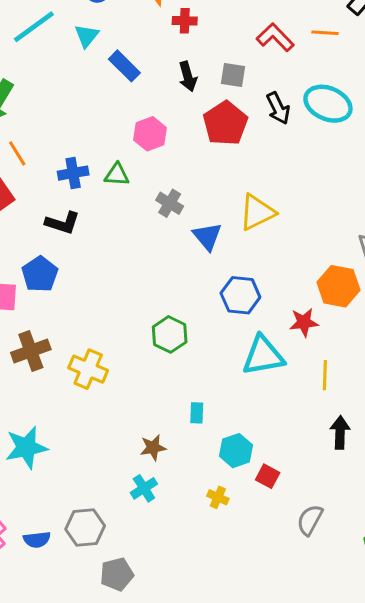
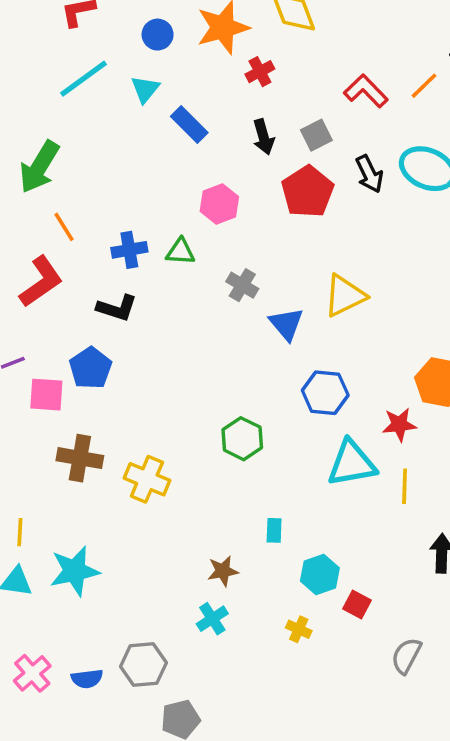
red cross: (185, 21) -> (260, 72), turned -30
orange line: (325, 33) -> (424, 86), turned -48
gray square: (233, 75) -> (316, 135), turned -36
brown cross: (31, 351) -> (80, 458), turned 30
yellow line: (325, 375) -> (405, 486), moved

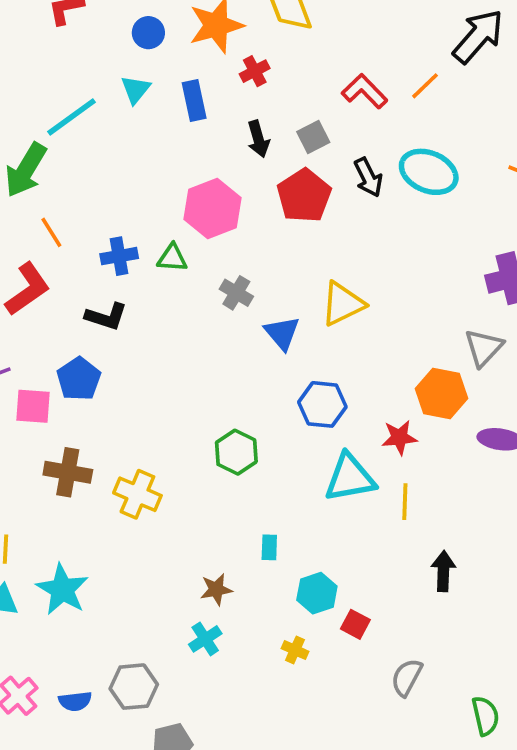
cyan line: (83, 79) -> (71, 117), moved
blue rectangle: (189, 125) -> (194, 100), moved, turned 33
pink hexagon: (219, 204) -> (213, 208), size x1.4
cyan star: (75, 571) -> (62, 589), turned -30

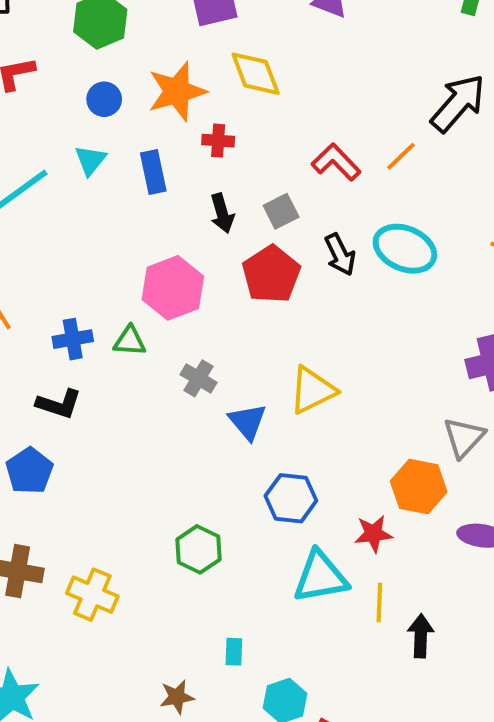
red cross: (255, 71) -> (218, 141), turned 32
black arrow: (443, 571) -> (421, 636), moved

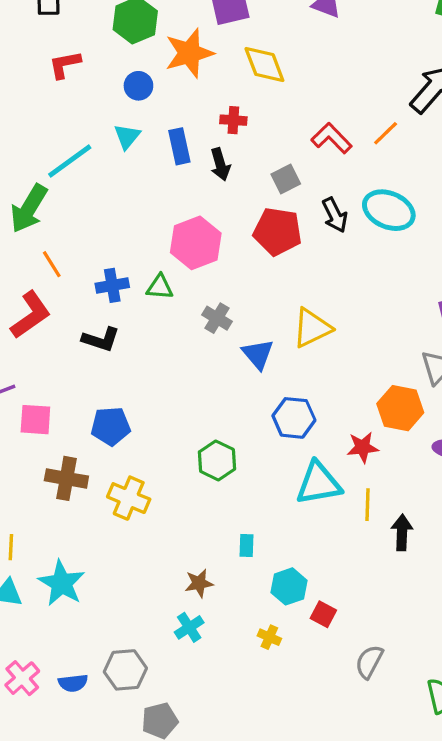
orange star: (177, 91) -> (189, 53), moved
black arrow: (222, 213) -> (220, 164), moved
red pentagon: (271, 274) -> (278, 231), turned -30
blue pentagon: (29, 471) -> (111, 426), moved, turned 30

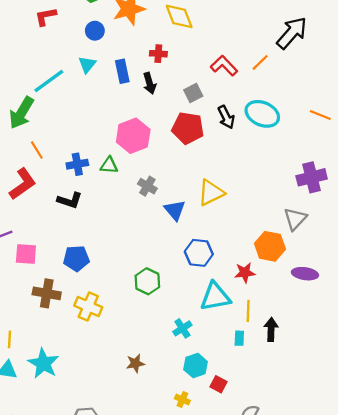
cyan rectangle: (246, 546) -> (239, 338), moved
cyan cross: (189, 627) -> (182, 328), moved

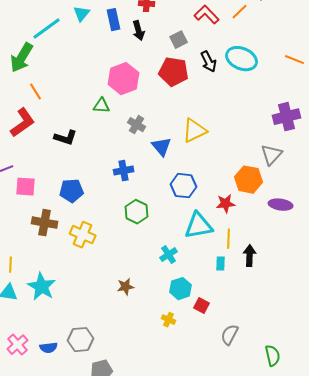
blue cross: (77, 164) -> (124, 171), moved

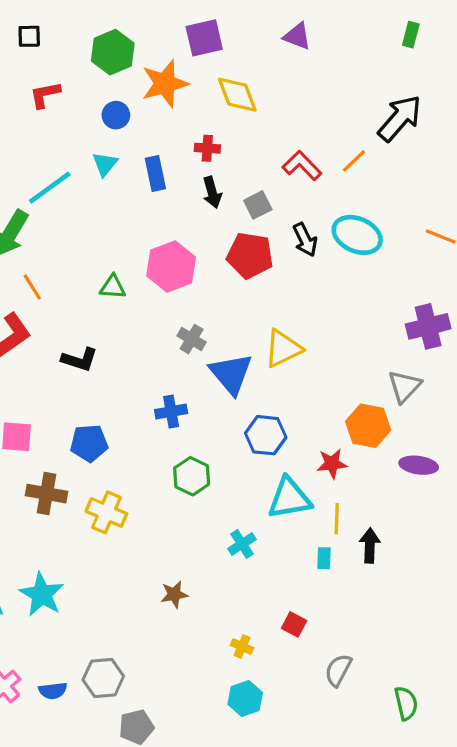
black arrow: (139, 31) -> (212, 192), moved
green triangle: (102, 106) -> (113, 287), moved
blue triangle: (162, 147) -> (231, 374), size x1.4
cyan hexagon: (181, 289) -> (245, 699), moved

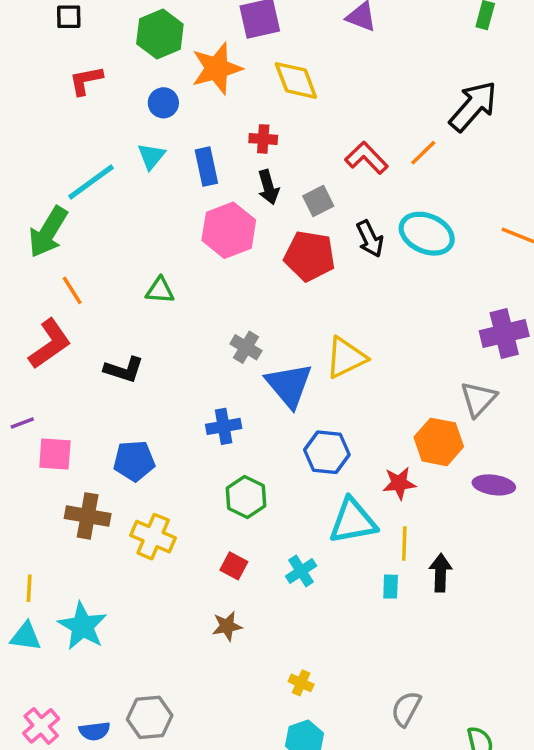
pink hexagon: (171, 266) -> (229, 230), moved
red square: (294, 624) -> (234, 566), moved

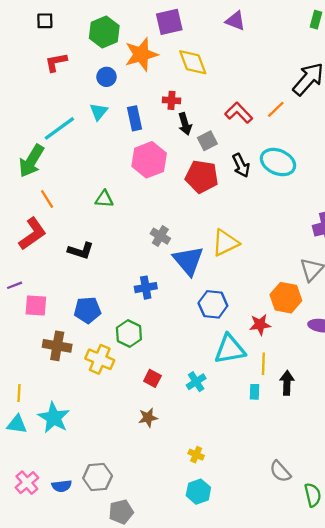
black arrow: (268, 187) -> (185, 124), moved
green hexagon: (246, 497) -> (129, 334), moved
gray semicircle: (406, 709) -> (280, 471), moved, turned -70

